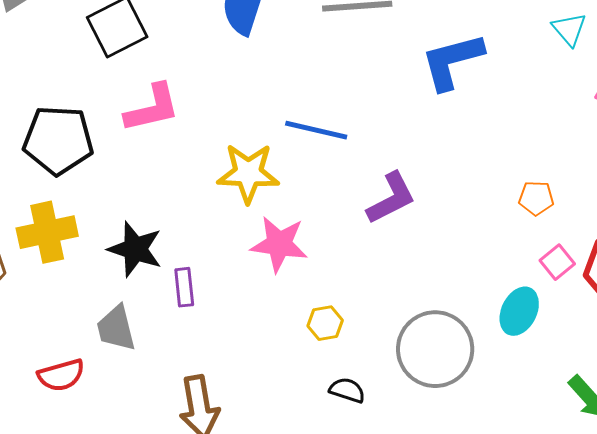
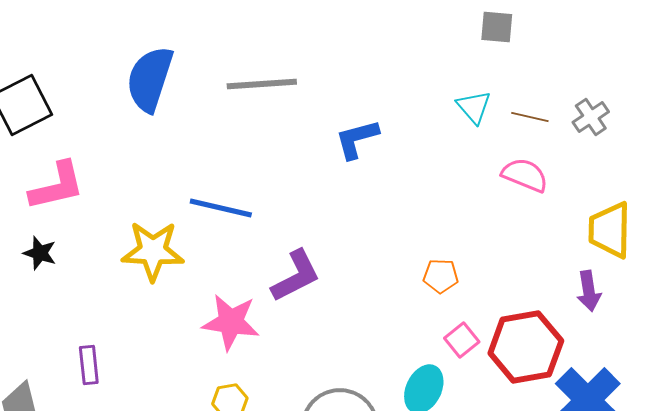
blue L-shape: (452, 61) -> (357, 139), size x0.7
pink star: (279, 244) -> (231, 322), moved
black star: (135, 249) -> (40, 253), moved, size x0.6

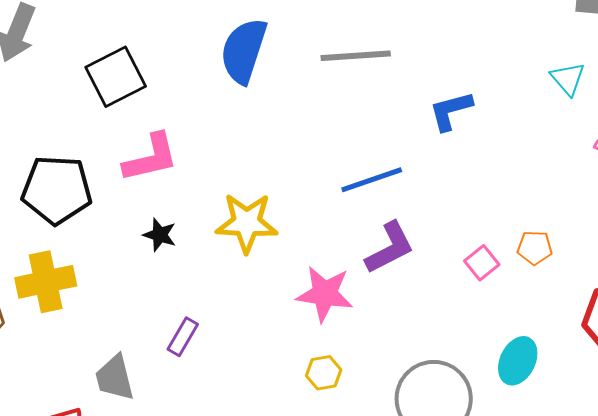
blue line: (221, 208) -> (372, 180), moved, turned -32
black star: (40, 253) -> (160, 235), moved
pink square: (462, 340) -> (482, 263), moved
purple rectangle: (89, 365) -> (183, 337), turned 36

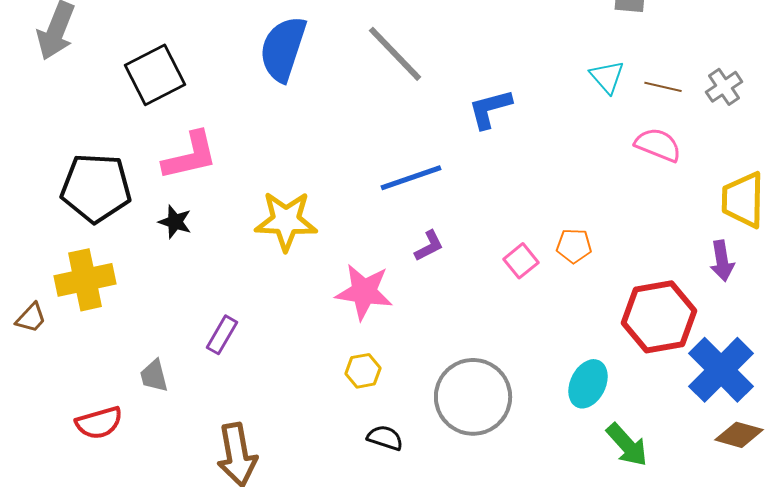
gray line: (356, 56) -> (395, 54), turned 50
black star: (160, 235) -> (175, 222), moved
purple L-shape: (390, 248) -> (429, 246), size x0.6
cyan ellipse: (518, 361) -> (588, 384), moved
gray trapezoid: (115, 378) -> (154, 376), size x0.7

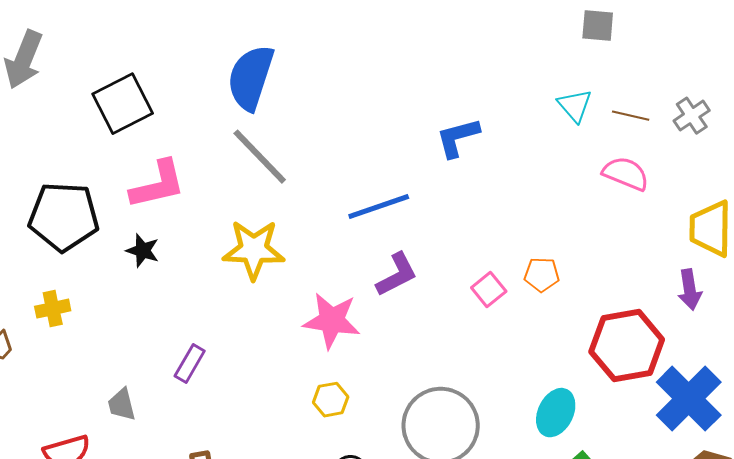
gray line: (395, 54) -> (260, 157), moved
purple L-shape: (429, 246) -> (397, 275), size x1.4
yellow cross: (85, 280) -> (53, 309), size x0.6

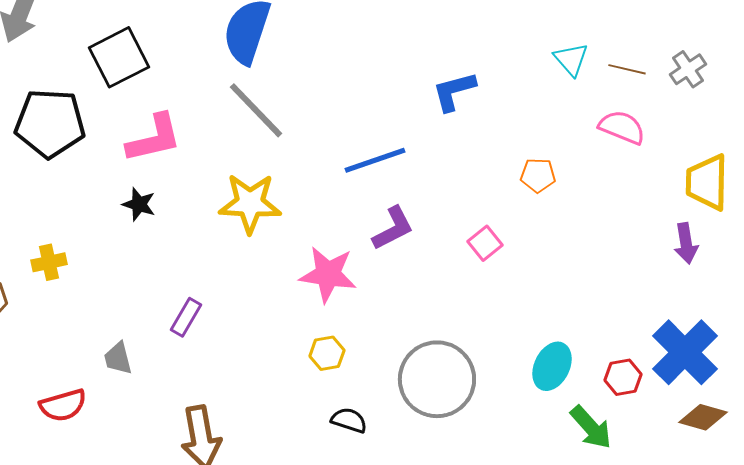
black pentagon: (64, 217) -> (50, 123), moved
orange pentagon: (542, 275) -> (538, 175), moved
red hexagon: (627, 346) -> (623, 377), moved, size x0.5

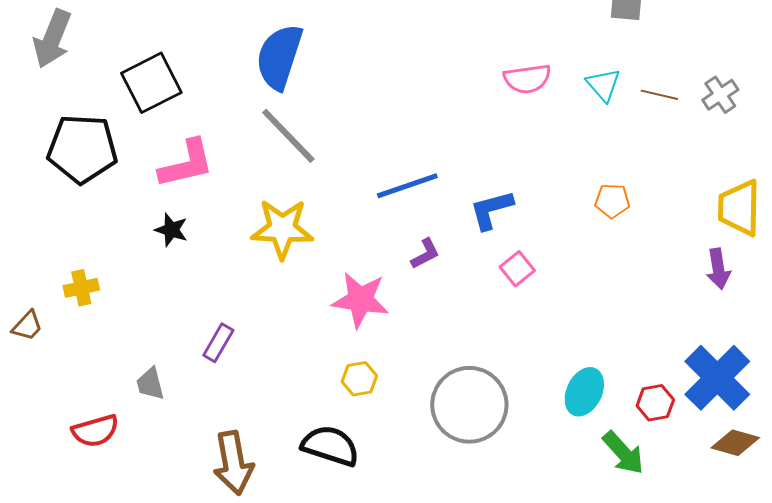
blue L-shape: (454, 91) -> (491, 210), moved
pink semicircle: (622, 127) -> (527, 79), moved, turned 150
orange pentagon: (538, 175) -> (612, 201), moved
purple L-shape: (393, 228) -> (425, 254), size x0.7
black semicircle: (349, 420) -> (330, 446), moved, size x1.6

